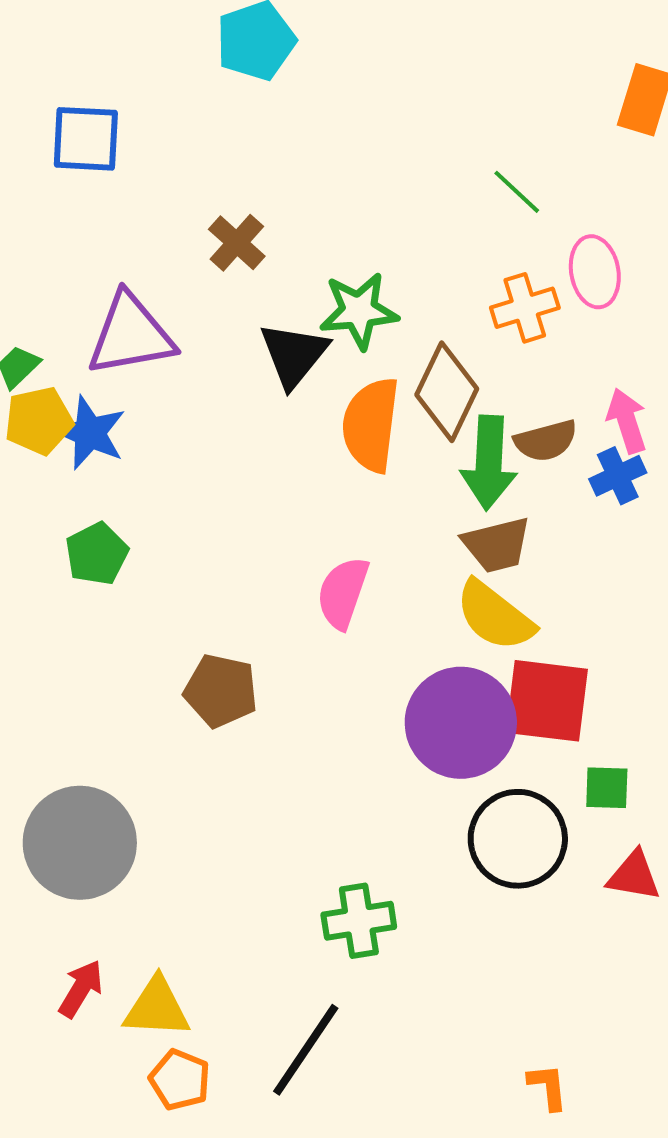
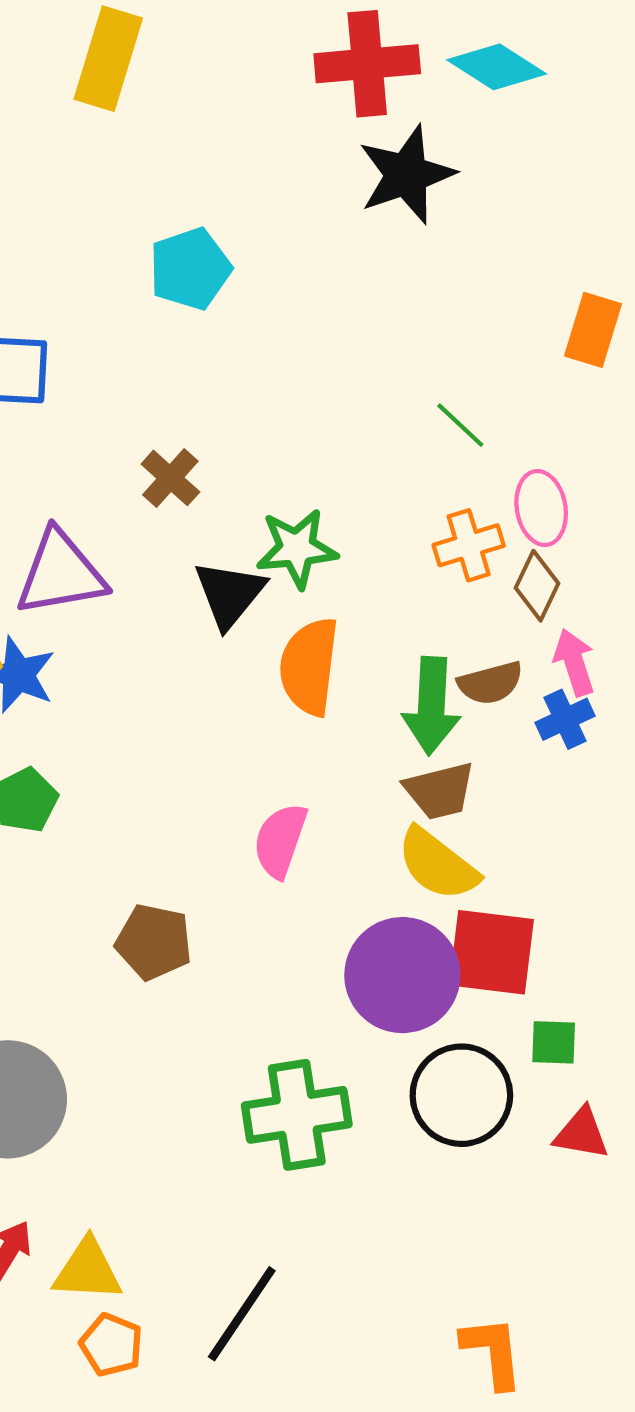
brown diamond: (447, 392) -> (537, 586), moved, size x0.7
green cross: (359, 921) -> (297, 1115), moved, size x1.4
orange L-shape: (548, 1087) -> (492, 1352), size x1.5

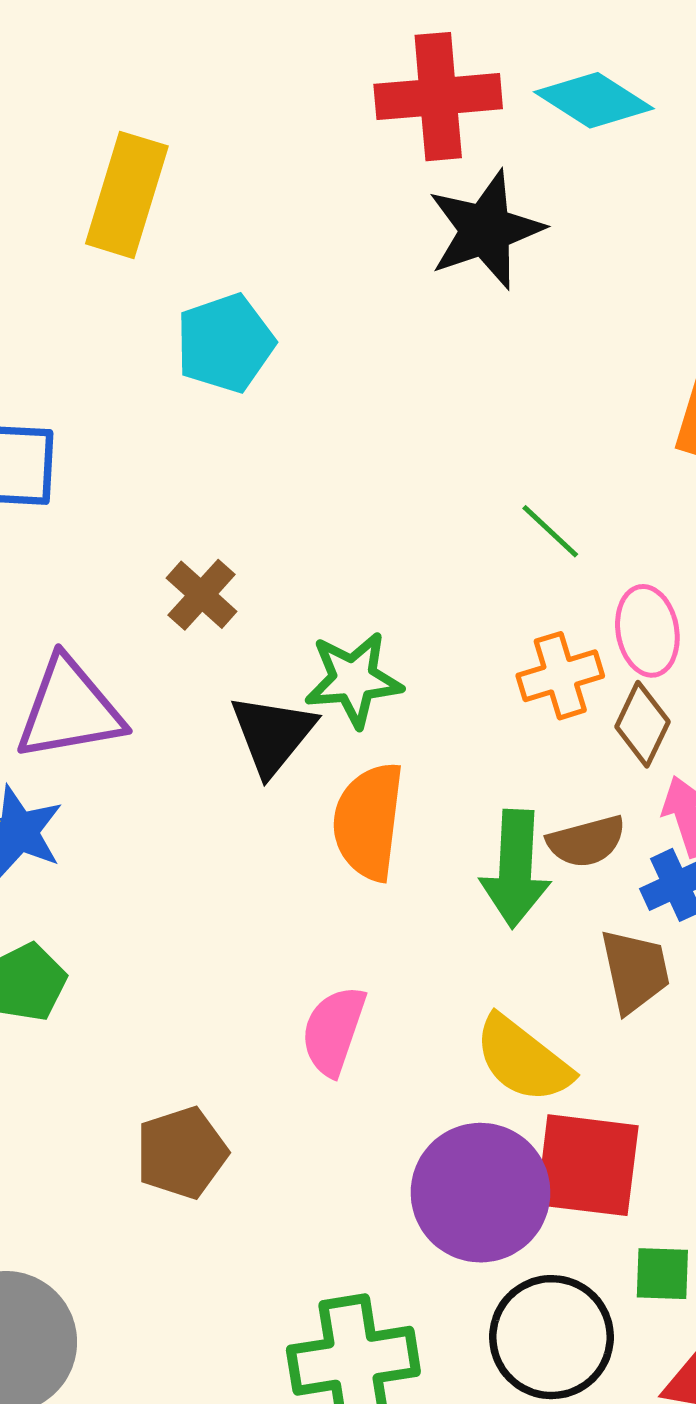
yellow rectangle: (108, 59) -> (127, 195), moved
brown trapezoid: (440, 791) -> (635, 971), moved, turned -88
brown pentagon: (154, 942) -> (182, 1153), turned -30

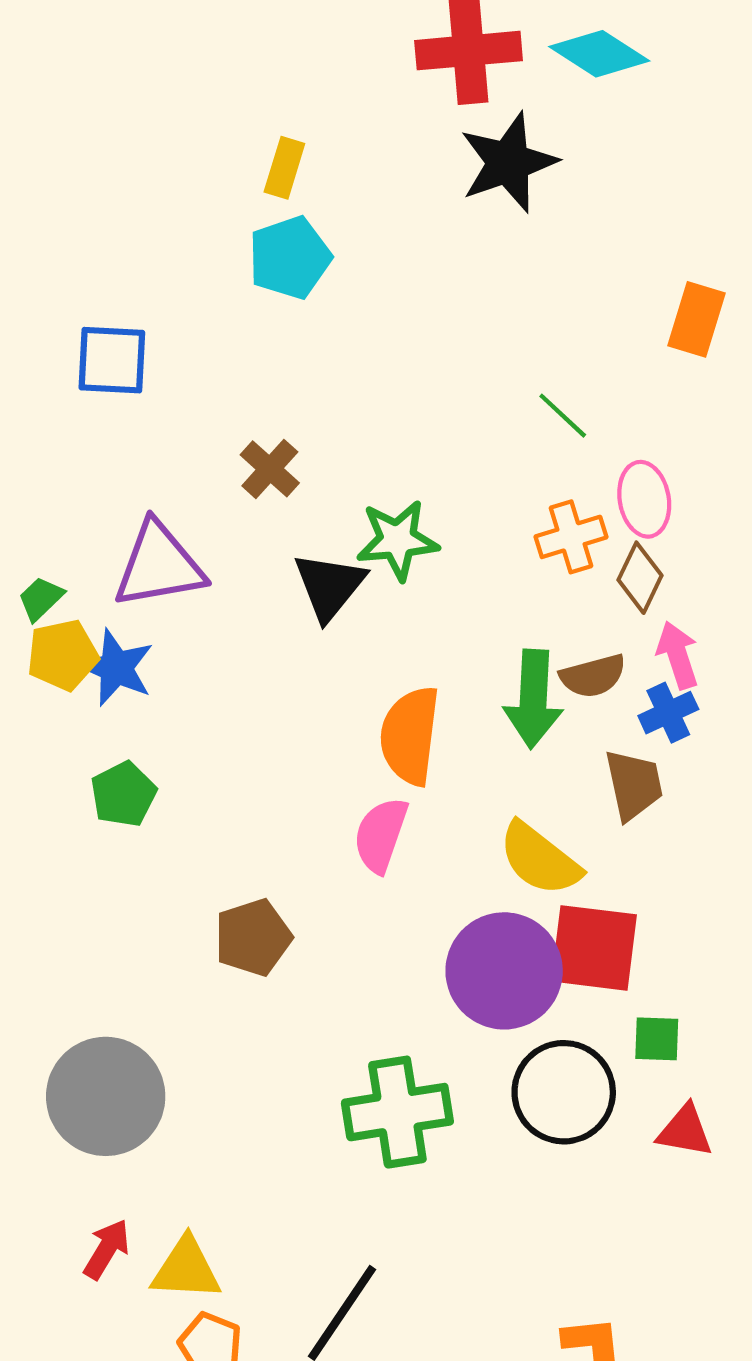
yellow rectangle: (127, 195) -> (284, 168), moved, size x0.6
orange semicircle: (368, 821) -> (410, 736), moved

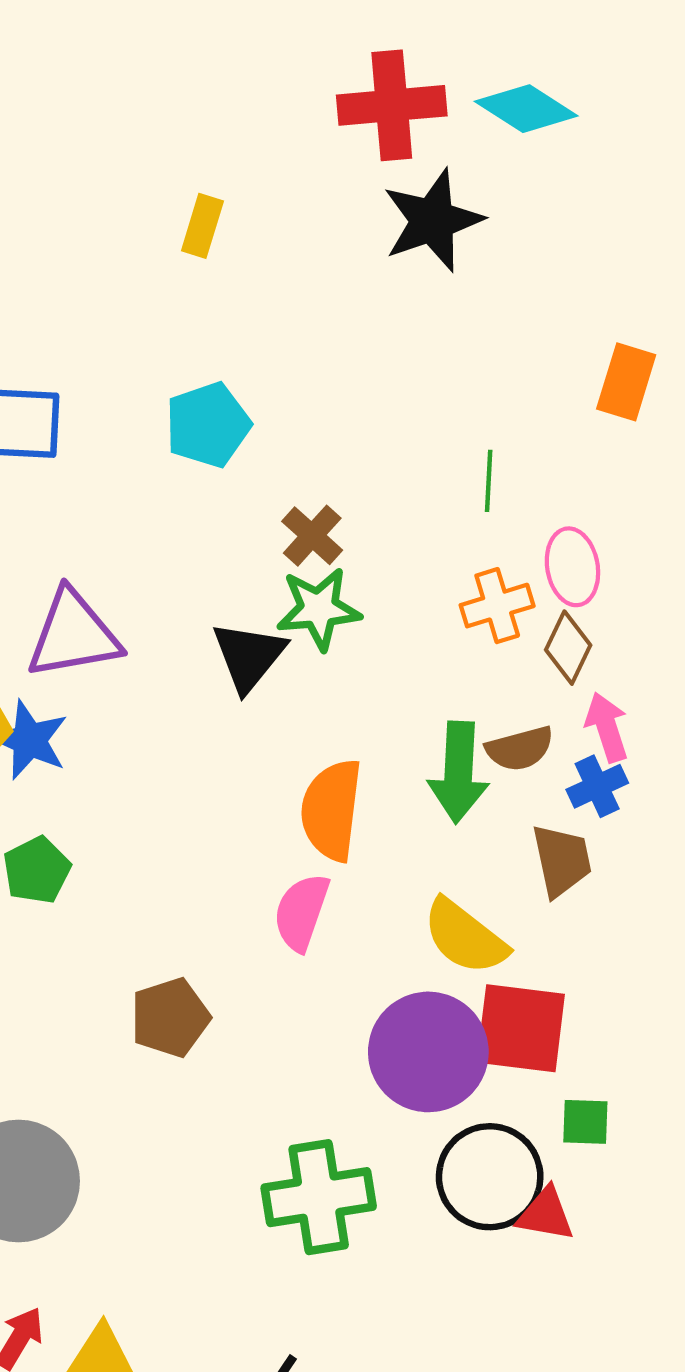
cyan pentagon: (290, 258) -> (208, 425), moved
green line: (563, 416) -> (489, 481), turned 50
brown cross: (270, 469) -> (312, 536), moved
red triangle: (685, 1131) -> (546, 1214), moved

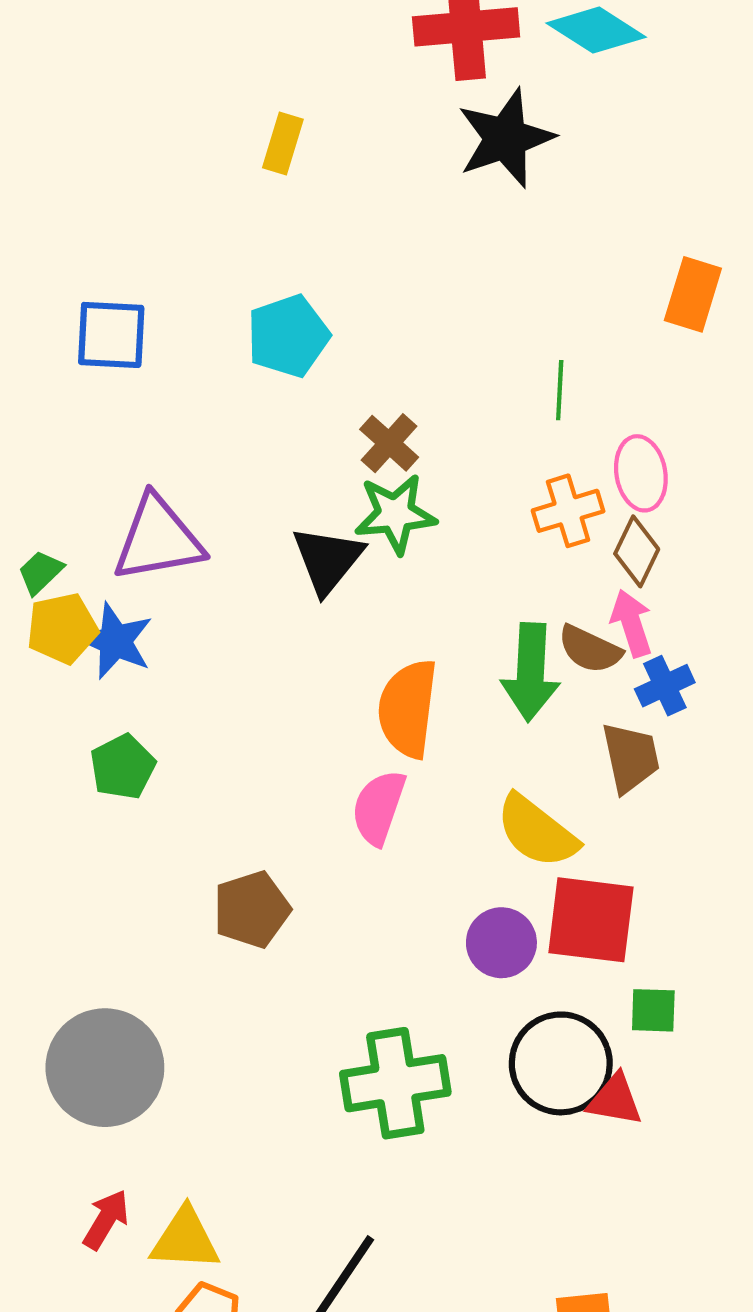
pink arrow: (607, 727) -> (632, 623), moved
brown semicircle: (520, 749) -> (590, 649), turned 40
purple circle: (428, 1052) -> (501, 943), size x0.6

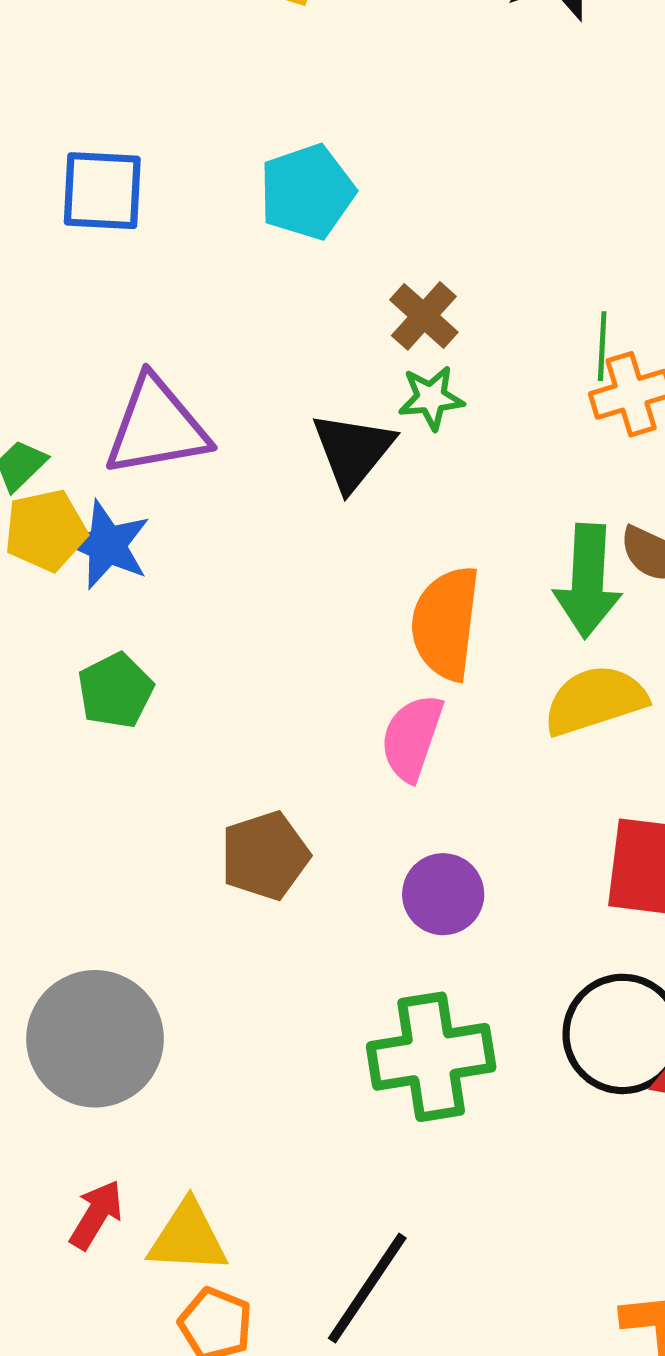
green line: (560, 390) -> (602, 346), moved
green star: (395, 514) -> (431, 398), size x0.7
yellow semicircle: (537, 831) -> (595, 700), moved, turned 124
purple circle: (501, 943) -> (443, 894), moved

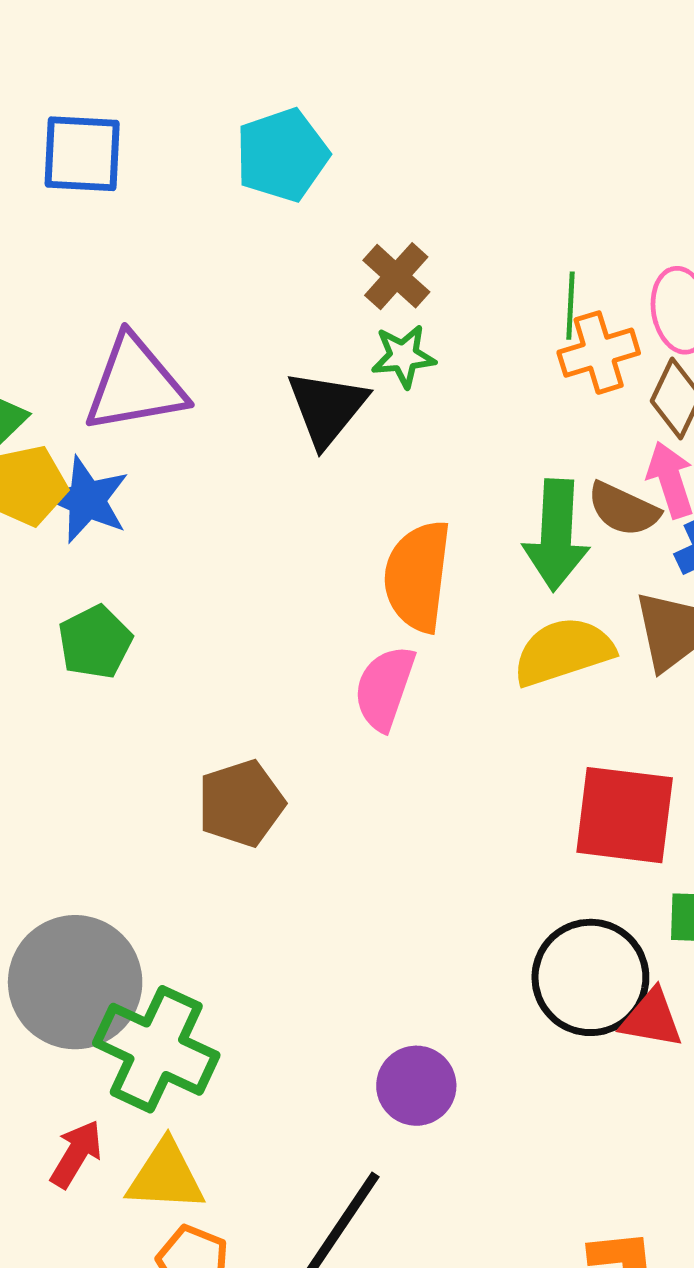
purple circle: (443, 894) -> (416, 1086), moved
green cross: (431, 1057) -> (156, 1049), moved, turned 34

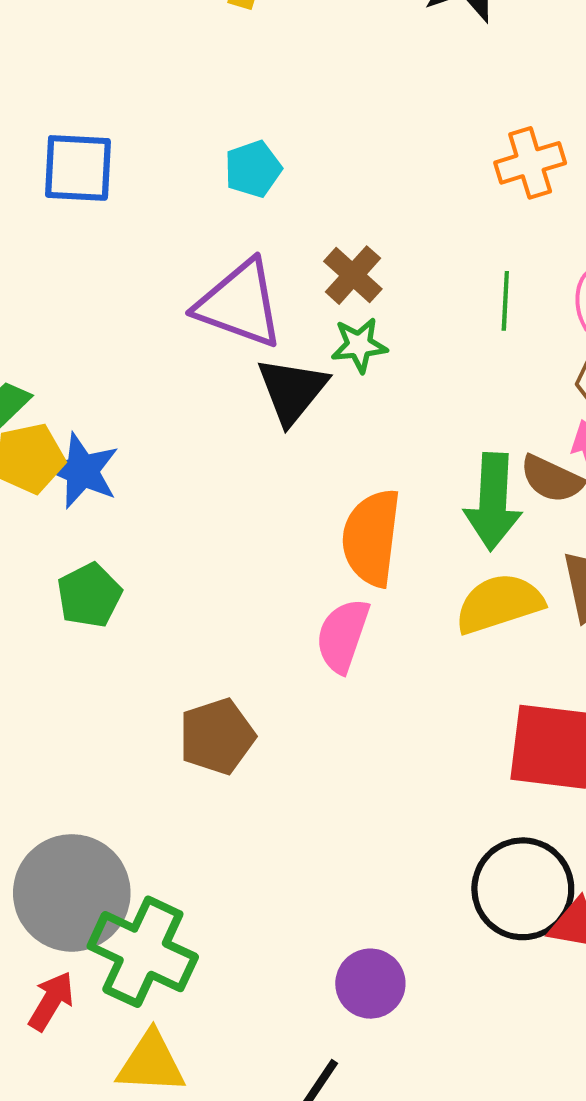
cyan pentagon: (282, 155) -> (253, 169), size x0.7
orange cross: (599, 353) -> (530, 163), moved
purple triangle: (135, 384) -> (240, 304), moved, turned 30
red arrow: (76, 1154) -> (51, 1001), moved

